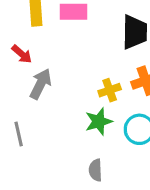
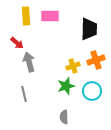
gray arrow: (41, 84) -> (29, 62), turned -42
gray line: (19, 134) -> (24, 94), moved

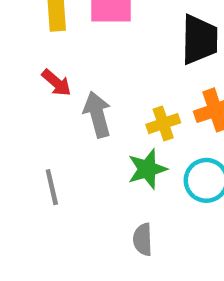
red arrow: (17, 43) -> (56, 83), moved
gray arrow: (29, 62) -> (97, 114), moved

